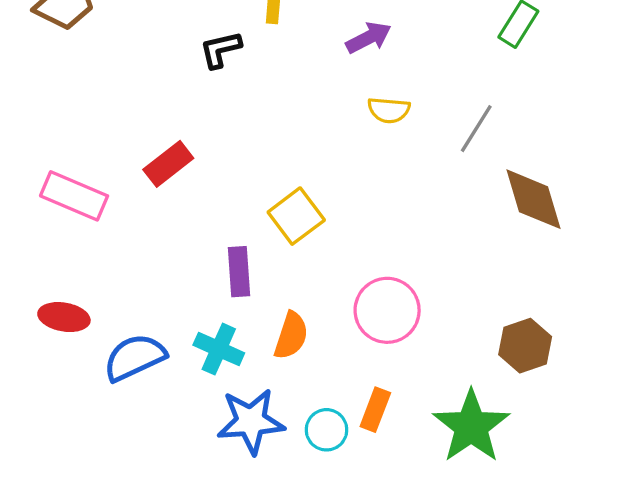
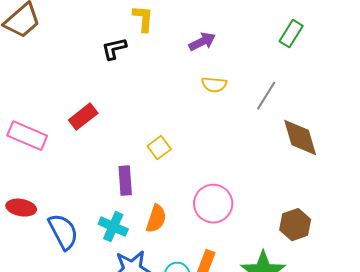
yellow square: (296, 216) -> (159, 148), size x0.7
blue semicircle: (135, 357) -> (63, 232), turned 87

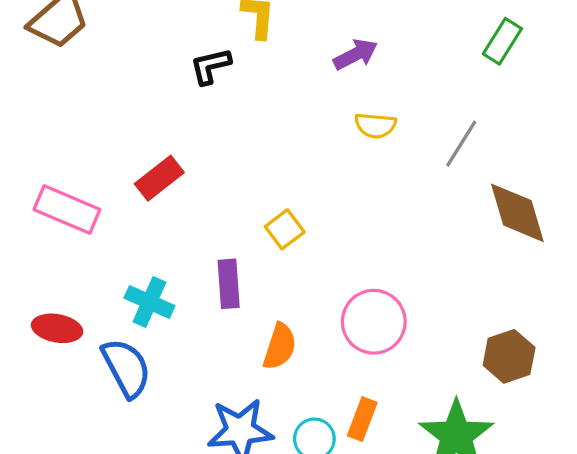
cyan cross: (113, 227) -> (149, 302), moved

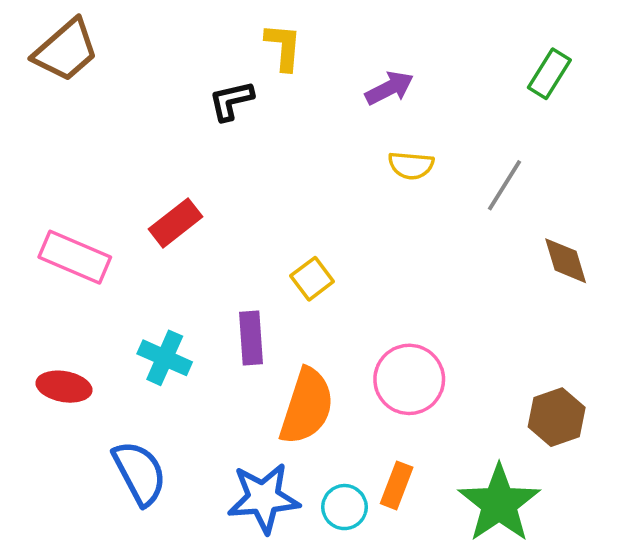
brown diamond: (517, 213) -> (566, 261), size x0.7
orange semicircle: (280, 346) -> (307, 406), size x1.5
blue semicircle: (126, 368) -> (140, 473), moved

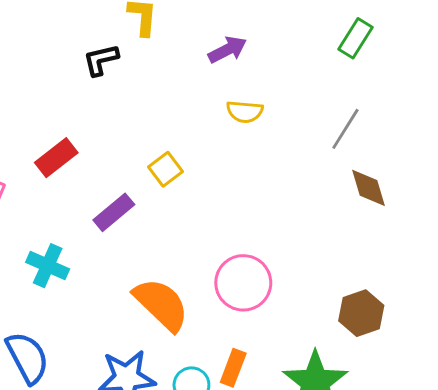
gray line: (504, 185) -> (345, 129), moved
yellow square: (312, 279) -> (166, 169), moved
purple rectangle: (251, 338) -> (114, 212), moved, turned 54
orange semicircle: (307, 406) -> (161, 304), turned -64

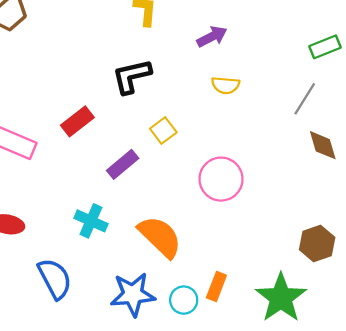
green rectangle: (356, 38) -> (325, 47), moved, turned 36
black L-shape: (101, 60) -> (132, 76), moved, size x1.4
cyan cross: (48, 266) -> (91, 221), moved
pink circle: (243, 283) -> (221, 179), moved

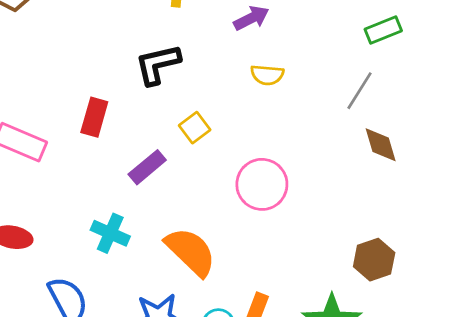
red rectangle: (77, 121) -> (94, 117), turned -36

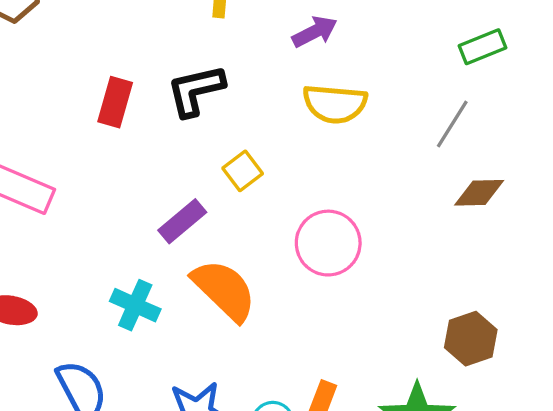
yellow semicircle: (267, 75) -> (335, 104), size x1.5
red rectangle: (94, 117) -> (115, 102), moved
brown diamond: (381, 145) -> (479, 193), turned -75
orange semicircle: (191, 252) -> (224, 290), moved

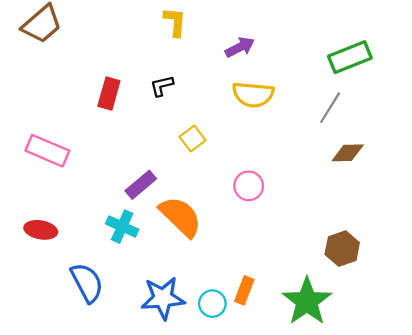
green rectangle: (482, 47) -> (350, 57), size x1.4
black L-shape: (196, 90) -> (162, 86), size x0.6
purple rectangle: (182, 221) -> (141, 185), moved
pink circle: (328, 243) -> (249, 186), size x0.7

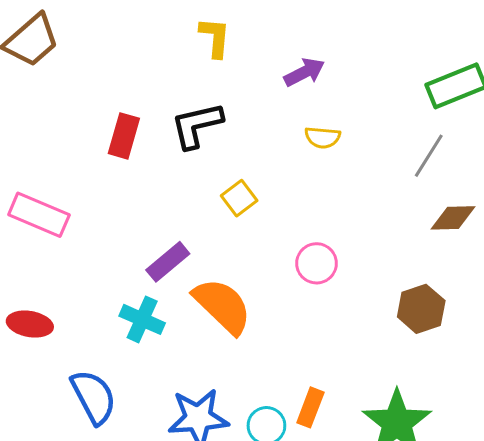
black L-shape: (162, 86) -> (197, 125), size x1.6
yellow semicircle: (253, 95) -> (323, 137), size x0.6
brown hexagon: (342, 249) -> (421, 309), moved

